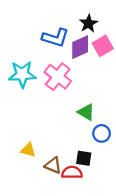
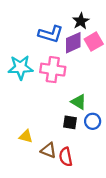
pink cross: (58, 77) -> (53, 70), turned -30
black square: (84, 158) -> (70, 122), moved
red semicircle: (72, 173) -> (66, 157), turned -102

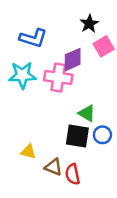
blue L-shape: (51, 34) -> (33, 38), moved
purple diamond: (73, 43) -> (73, 60), moved
black square: (70, 122) -> (77, 136), size x1.5

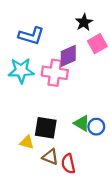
green triangle: (87, 113) -> (82, 123), moved
black square: (77, 136) -> (46, 128), moved

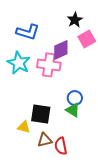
cyan star: (21, 71) -> (19, 63), turned 30
blue circle: (96, 127) -> (75, 98), moved
brown triangle: (50, 157) -> (45, 140), turned -35

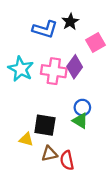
black star: (75, 20) -> (70, 22), moved
blue L-shape: (28, 32) -> (45, 29), moved
purple diamond: (61, 50) -> (75, 67), moved, turned -30

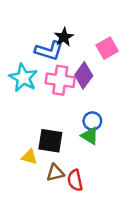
black star: (70, 22) -> (64, 37), moved
blue L-shape: (45, 29) -> (49, 51), moved

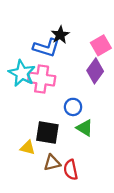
purple diamond: (84, 75) -> (95, 71), moved
pink cross: (60, 80) -> (42, 79), moved
blue circle: (92, 121) -> (73, 107), moved

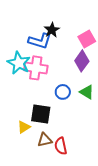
green triangle: (85, 128) -> (87, 92), moved
yellow triangle: (28, 148) -> (24, 127), turned -48

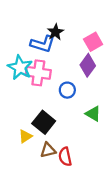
blue circle: (63, 92) -> (67, 90), moved
green triangle: (87, 92) -> (93, 114), moved
black square: (41, 114) -> (44, 122), turned 30

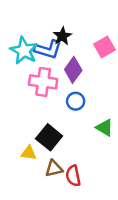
purple diamond: (88, 65) -> (73, 70), moved
cyan star: (20, 67) -> (24, 51), moved
yellow triangle: (25, 136) -> (29, 153), turned 40

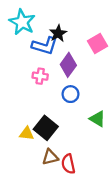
cyan star: (24, 51) -> (22, 22), moved
pink cross: (43, 82) -> (40, 76), size x0.6
yellow triangle: (29, 153) -> (27, 133), moved

